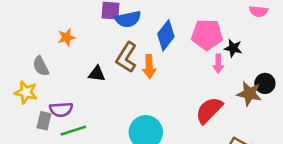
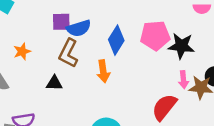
black star: (233, 48) -> (181, 46), size x1.5
brown L-shape: (126, 57) -> (68, 53), moved
pink arrow: (218, 64) -> (183, 80), moved

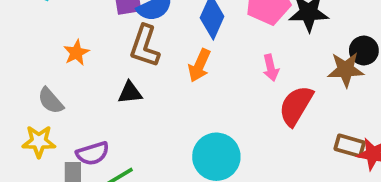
orange arrow: (103, 71) -> (199, 65), turned 40
pink arrow: (183, 80) -> (271, 68), moved

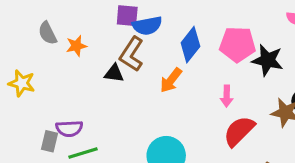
black triangle: (130, 93) -> (114, 73), moved
gray semicircle: (51, 101) -> (48, 33), moved
yellow star: (39, 141) -> (22, 83), moved

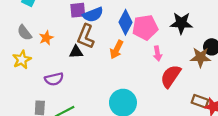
pink pentagon: (238, 44) -> (145, 27), moved
yellow star: (22, 83) -> (22, 60), moved, turned -30
purple semicircle: (69, 129) -> (54, 79), moved

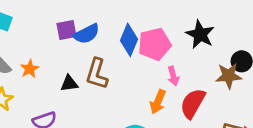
black star: (181, 23) -> (200, 34), turned 30
brown L-shape: (86, 36) -> (97, 74), moved
orange arrow: (117, 50) -> (158, 102), moved

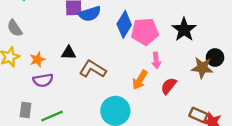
orange star: (30, 69) -> (37, 59), moved
brown L-shape: (97, 74) -> (93, 69), moved, turned 95
red semicircle: (193, 103) -> (169, 86), size x0.7

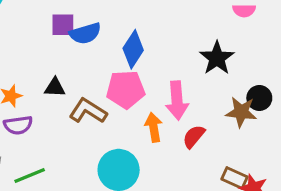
pink pentagon: (145, 32) -> (126, 89), moved
pink arrow: (156, 60) -> (177, 101), size x1.6
orange arrow: (140, 80) -> (154, 127), turned 138

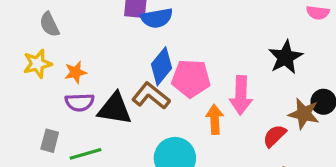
blue diamond: (133, 49) -> (161, 66), moved
black triangle: (55, 87) -> (115, 109), moved, size x1.6
red semicircle: (194, 137) -> (275, 136), moved

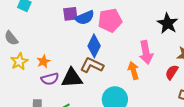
gray semicircle: (49, 24) -> (11, 38), moved
pink pentagon: (191, 78) -> (110, 20), moved

